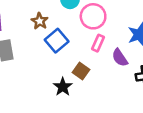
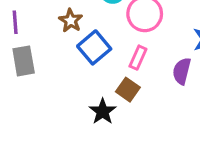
pink rectangle: (98, 43) -> (138, 58), moved
purple semicircle: (120, 58) -> (182, 71), turned 48

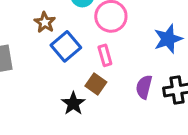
pink rectangle: (138, 58) -> (105, 55), turned -40
purple semicircle: (182, 71) -> (144, 87), moved

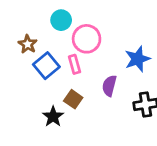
pink rectangle: (105, 55) -> (74, 64), moved
purple semicircle: (144, 87) -> (109, 86), moved

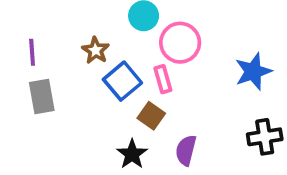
purple semicircle: (109, 86) -> (186, 150), moved
brown square: (73, 99) -> (151, 116), moved

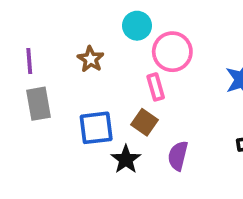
blue square: (122, 81) -> (96, 128), moved, turned 33

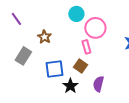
brown star: (91, 59) -> (44, 37), moved
purple line: (29, 61) -> (16, 19), moved, turned -32
gray rectangle: (39, 104) -> (23, 56), turned 42

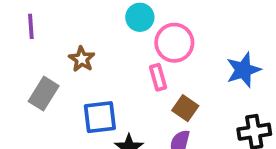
purple line: (16, 19) -> (31, 26), turned 32
brown square: (80, 66) -> (185, 108), moved

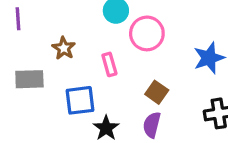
pink rectangle: (158, 77) -> (109, 64), moved
gray rectangle: (44, 94) -> (29, 79), turned 56

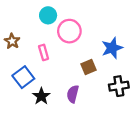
brown square: (157, 92) -> (88, 67), moved, turned 32
blue square: (80, 100) -> (23, 77), turned -30

